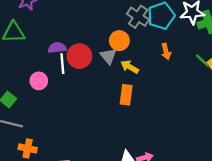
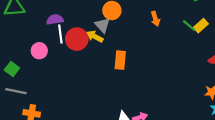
red circle: (79, 56) -> (77, 39), moved
yellow arrow: (130, 67) -> (95, 37), moved

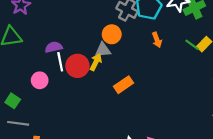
gray triangle: (102, 25) -> (103, 50), turned -49
yellow arrow: (95, 37) -> (96, 62), turned 91
orange rectangle: (120, 60) -> (123, 85), turned 54

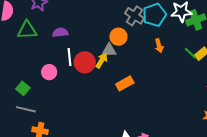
purple semicircle: (54, 47) -> (60, 33), moved

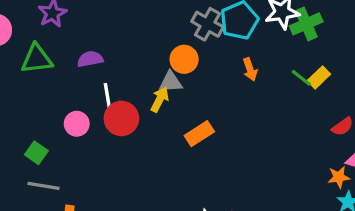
red circle: (85, 62) -> (121, 118), moved

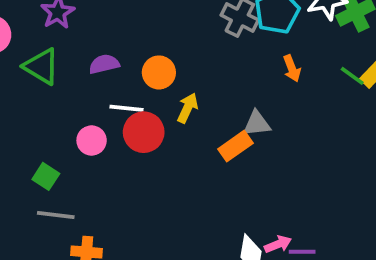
green triangle: (37, 59) -> (42, 66), turned 40
orange circle: (184, 59) -> (159, 72), moved
gray triangle: (171, 82) -> (257, 124), moved
white line: (108, 97) -> (126, 108), turned -72

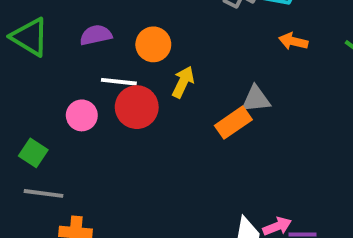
orange arrow: (292, 68) -> (293, 41), turned 124

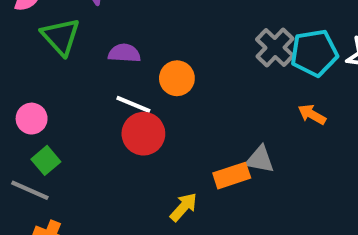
yellow arrow: (183, 82) -> (183, 207), moved
pink circle: (82, 115) -> (32, 119), moved
green square: (33, 153) -> (46, 160), moved

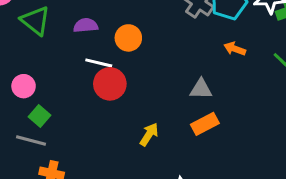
orange rectangle: (232, 176) -> (205, 124), moved

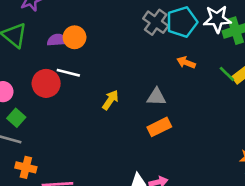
orange circle: (128, 38) -> (75, 37), moved
red circle: (110, 84) -> (46, 83), moved
yellow arrow: (149, 134) -> (110, 100), moved

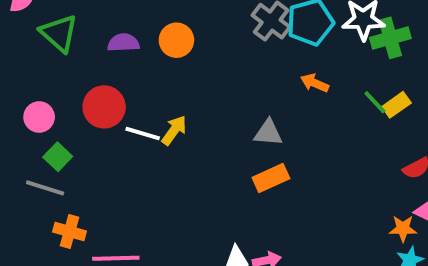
orange circle: (75, 37) -> (176, 40), moved
white line: (68, 73) -> (143, 133), moved
yellow arrow: (110, 100) -> (174, 130), moved

